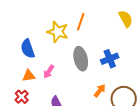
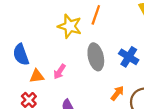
blue semicircle: (28, 49) -> (21, 55), moved
blue cross: (110, 59) -> (129, 57), turned -36

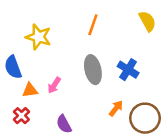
yellow star: (70, 26) -> (38, 37), moved

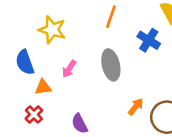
blue cross: (128, 70) -> (149, 40), moved
pink arrow: (54, 85) -> (69, 69), moved

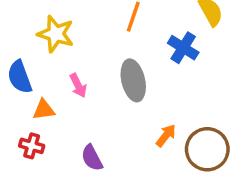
pink arrow: (69, 69) -> (78, 86), turned -60
red cross: (34, 115) -> (32, 146), turned -30

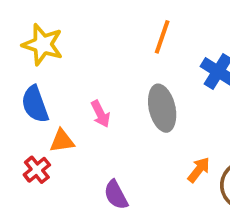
yellow star: (56, 34) -> (43, 45), moved
red cross: (32, 146) -> (37, 170), moved, turned 35

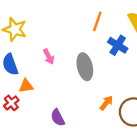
orange line: (162, 37) -> (97, 21), moved
pink arrow: (100, 114) -> (49, 57), moved

